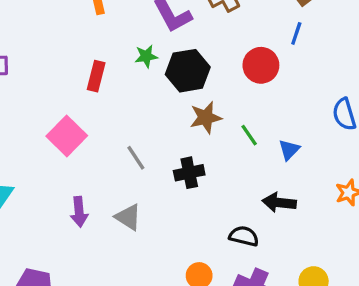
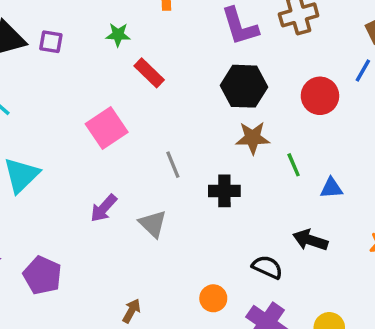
green star: (146, 56) -> (118, 35), moved
red rectangle: (96, 76) -> (149, 73), turned -72
blue triangle: (289, 150) -> (331, 188), turned 30
purple arrow: (79, 212) -> (104, 208), turned 36

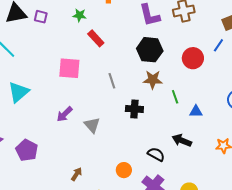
pink square: (107, 128) -> (69, 68), turned 35
gray line: (173, 165) -> (112, 81), moved

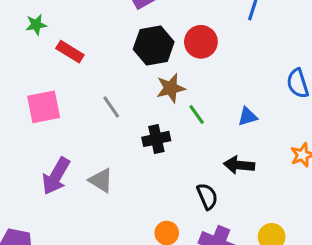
red circle: (193, 58) -> (201, 42), moved
green line: (175, 97) -> (197, 114), moved
purple arrow: (65, 114) -> (56, 176), size x1.4
black semicircle: (156, 154) -> (207, 196), turned 54

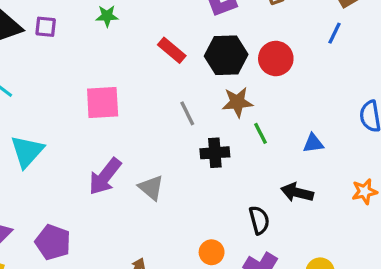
red rectangle: (70, 52) -> (172, 50), moved
gray line: (111, 107) -> (187, 113), moved

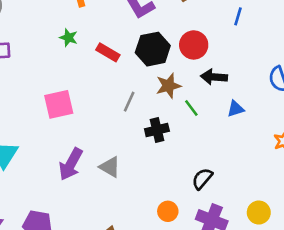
green star: (107, 16) -> (69, 38), moved, turned 30
gray line: (187, 113) -> (129, 102), turned 60
black arrow: (297, 192) -> (214, 77), moved
black semicircle: (259, 220) -> (202, 179), turned -115

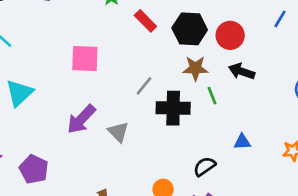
gray line: (129, 102) -> (144, 86), moved
blue triangle: (236, 109) -> (242, 142), moved
black cross: (157, 130) -> (173, 108), size x1.4

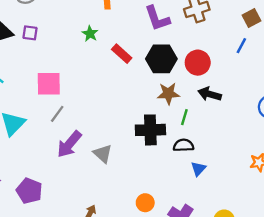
pink square: (85, 58) -> (49, 84), moved
gray line: (144, 86) -> (57, 114), moved
green line: (212, 96) -> (184, 117), turned 42
blue triangle: (242, 142) -> (198, 169), moved, turned -42
black semicircle: (204, 167) -> (183, 145), moved, turned 36

